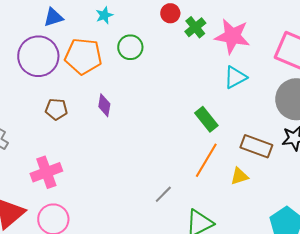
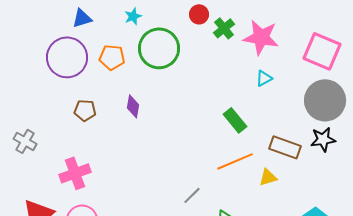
green circle: (130, 47) -> (159, 48), size x1.6
orange pentagon: (83, 56) -> (112, 57), size x0.7
cyan triangle: (235, 77) -> (264, 78), size x0.7
orange line: (206, 160) -> (235, 161), turned 36

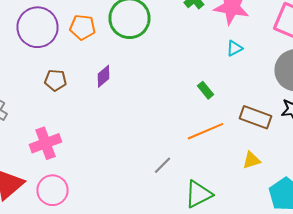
purple diamond: (133, 106) -> (104, 76), turned 40
green rectangle: (235, 120) -> (206, 90), size x0.7
yellow triangle: (268, 177) -> (252, 160), moved

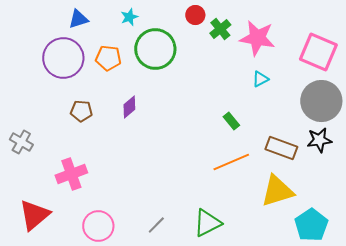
yellow triangle: (252, 160) -> (277, 191), size x1.8
gray line: (162, 165) -> (156, 225), moved
pink circle: (52, 190) -> (98, 226), moved
green triangle: (198, 194) -> (207, 223), moved

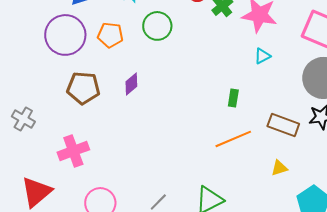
green circle: (155, 49) -> (157, 26), size x0.7
brown pentagon: (81, 111) -> (83, 88), size x1.5
green rectangle: (231, 121) -> (233, 98), turned 48
yellow triangle: (277, 191) -> (279, 168), size x0.5

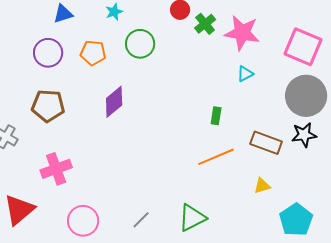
purple circle: (65, 35) -> (48, 53), size x0.7
purple diamond: (131, 84) -> (114, 102), size x1.4
brown pentagon: (83, 88) -> (48, 106), moved

